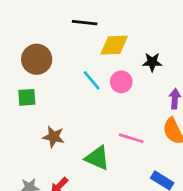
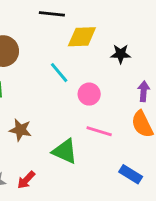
pink circle: (121, 82) -> (89, 94), moved

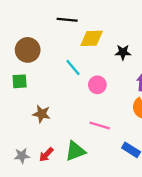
pink line: (99, 131) -> (100, 125), moved
green triangle: (65, 151) -> (75, 151), moved, turned -45

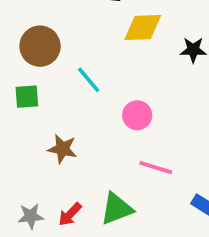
cyan line: (73, 67) -> (89, 80), moved
pink circle: (97, 85) -> (137, 115), moved

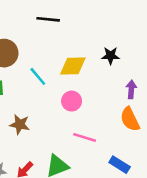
yellow diamond: (143, 27) -> (73, 66), moved

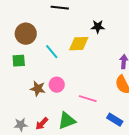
black star: (111, 56) -> (98, 27), moved
pink circle: (72, 101) -> (57, 85), moved

